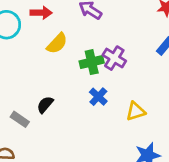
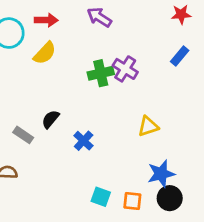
yellow semicircle: (57, 43) -> (45, 53), moved
blue cross: (98, 97) -> (84, 141), moved

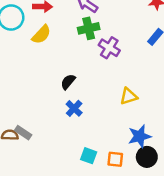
green cross: (101, 73) -> (89, 28), moved
black semicircle: (50, 119) -> (68, 82), moved
gray rectangle: (23, 135) -> (23, 133), moved

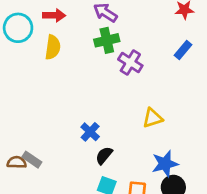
yellow semicircle: (41, 34) -> (53, 47), turned -35
black semicircle: (68, 82) -> (104, 155), moved

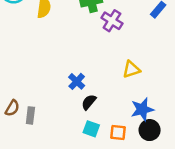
gray rectangle: (32, 160) -> (30, 115), moved, turned 63
brown semicircle: (17, 162) -> (12, 108), turned 119

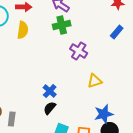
purple cross: (112, 21) -> (79, 51), moved
black semicircle: (89, 102) -> (50, 108), moved

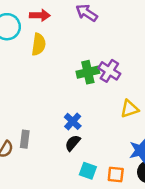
green cross: (62, 25) -> (88, 72), moved
gray rectangle: (12, 119) -> (25, 139), moved

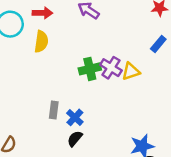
yellow triangle: (130, 109) -> (131, 71), moved
gray rectangle: (25, 139) -> (54, 110), moved

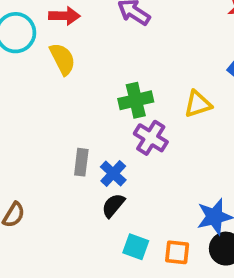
yellow semicircle: (41, 42) -> (63, 59), turned -35
purple cross: (111, 68) -> (151, 138), moved

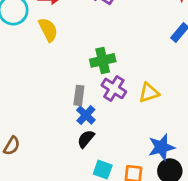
yellow triangle: (198, 104) -> (149, 93), moved
gray rectangle: (81, 162) -> (79, 95), moved

